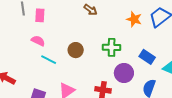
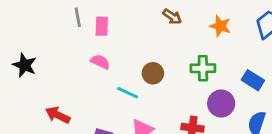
orange star: (134, 19) -> (220, 26), moved
cyan line: (49, 60) -> (128, 93), moved

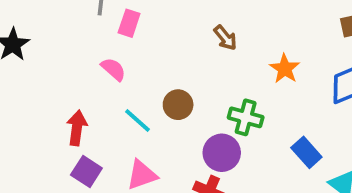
purple circle: (221, 104) -> (222, 153), moved
red arrow: (58, 115) -> (77, 128), moved, turned 55

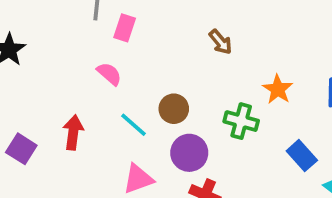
orange star: (285, 69) -> (278, 89), moved
purple circle: (222, 153) -> (189, 153), moved
purple square: (86, 172) -> (21, 149), moved

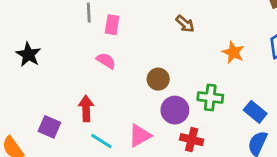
green cross: (241, 121) -> (210, 97), moved
cyan line: (133, 125) -> (101, 141), moved
blue rectangle: (302, 156) -> (255, 112), moved

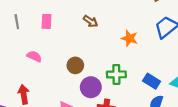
pink rectangle: (112, 25) -> (46, 21), moved

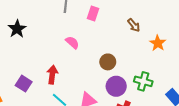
orange star: (129, 38) -> (158, 43), moved

